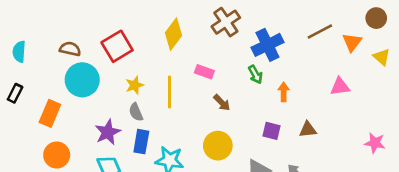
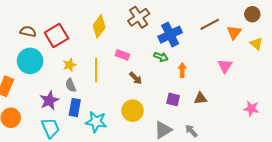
brown semicircle: (70, 49) -> (28, 31), moved
green arrow: (255, 74) -> (161, 57), turned -40
pink triangle: (340, 87) -> (225, 66), turned -49

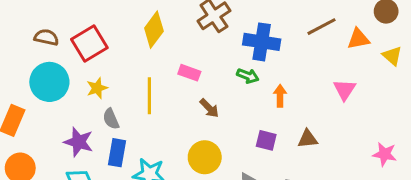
orange triangle: (234, 32) -> (358, 39), turned 42
blue cross: (170, 35) -> (262, 42), turned 35
yellow star: (70, 65) -> (97, 88), moved
purple star: (49, 100) -> (79, 142), turned -30

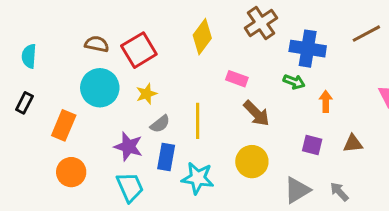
yellow line: (149, 96) -> (198, 121), moved
brown arrow: (209, 108) -> (256, 113), size x1.4
gray semicircle: (111, 119) -> (160, 124), turned -105

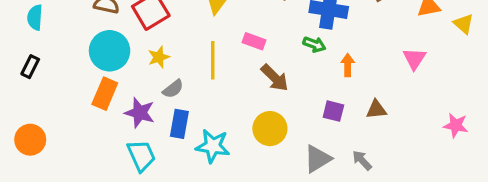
yellow line: (198, 121) -> (213, 60), moved
orange rectangle: (64, 125) -> (105, 94), moved
orange circle: (71, 172) -> (30, 140), moved

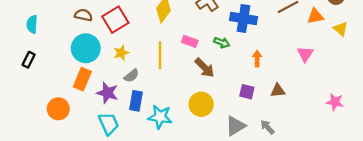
green arrow: (314, 44) -> (222, 43), moved
orange circle: (30, 140) -> (58, 109), moved

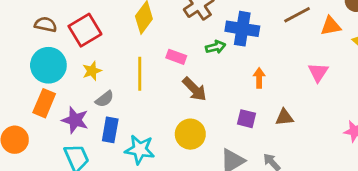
green arrow: (222, 43) -> (216, 47), moved, turned -35

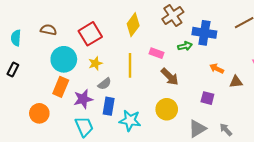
brown semicircle: (46, 25) -> (48, 30), moved
orange arrow: (259, 78) -> (217, 68), turned -64
brown triangle: (284, 117) -> (236, 82), moved
purple star: (75, 120) -> (83, 99), turned -30

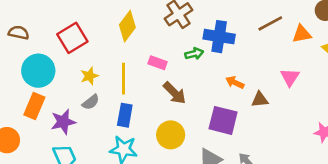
yellow star: (95, 63) -> (89, 76), moved
purple square: (207, 98) -> (223, 120), size x1.6
blue rectangle: (109, 106) -> (125, 115), moved

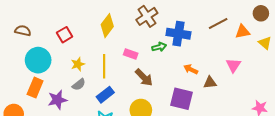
red square: (72, 38) -> (65, 35), size x0.7
blue rectangle: (125, 115) -> (105, 95), turned 42

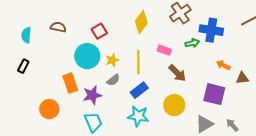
cyan circle: (38, 60) -> (87, 56), moved
orange rectangle: (35, 88) -> (70, 83), turned -42

